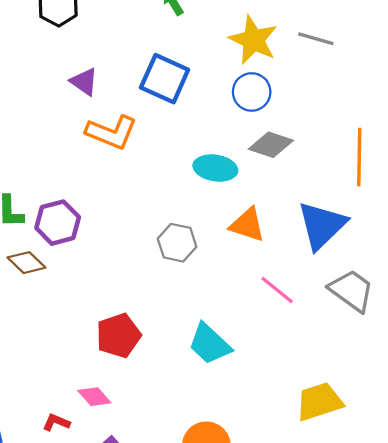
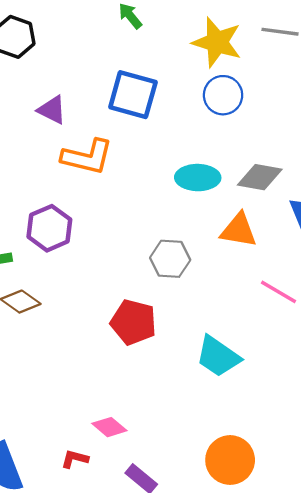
gray diamond: (271, 145) -> (260, 177), moved
purple hexagon: (58, 223) -> (49, 228), moved
red pentagon: (118, 336) -> (133, 322), moved, turned -30

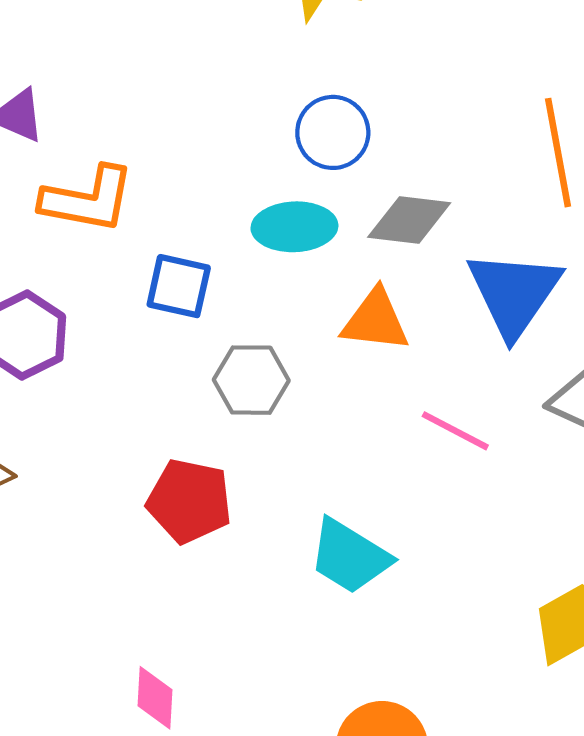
blue square: (133, 95) -> (179, 286), moved, size x0.7
blue circle: (223, 95) -> (333, 132), moved
pink diamond: (109, 427) -> (155, 698), turned 56

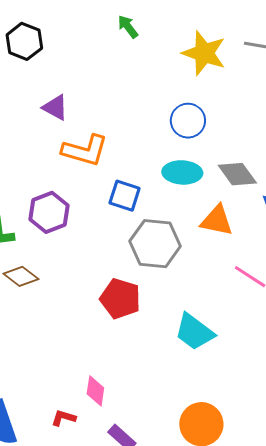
blue circle: (333, 132) -> (188, 121), moved
gray diamond: (409, 220) -> (237, 174), turned 42
gray hexagon: (251, 380) -> (155, 244), size x1.4

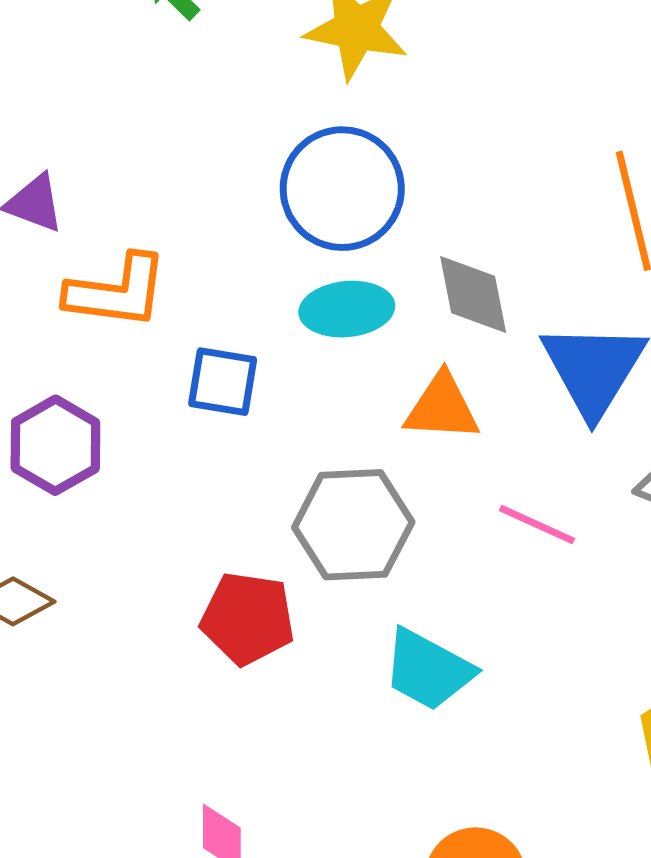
blue circle: (188, 121) -> (342, 189), size x1.5
gray diamond: (237, 174) -> (473, 294), turned 33
gray hexagon: (155, 244) -> (353, 525), moved

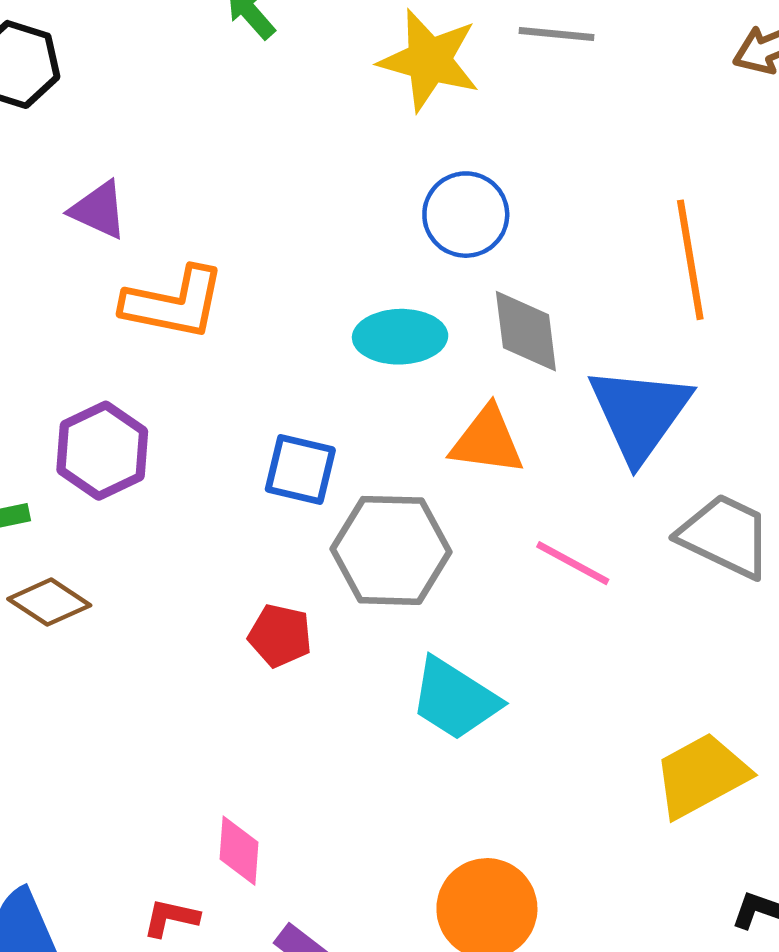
blue circle: (342, 189) -> (466, 215), moved, size x0.7
blue square: (223, 382) -> (300, 470), moved
red pentagon: (248, 618) -> (280, 636), size x0.7

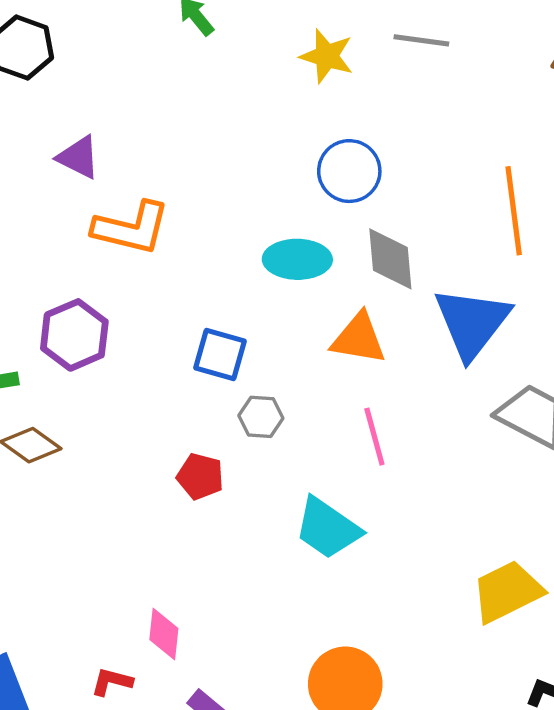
yellow star: (429, 60) -> (327, 56), size x0.7
gray hexagon: (391, 550) -> (261, 417), moved, size x0.5
pink line: (573, 563) -> (374, 437), moved, turned 44

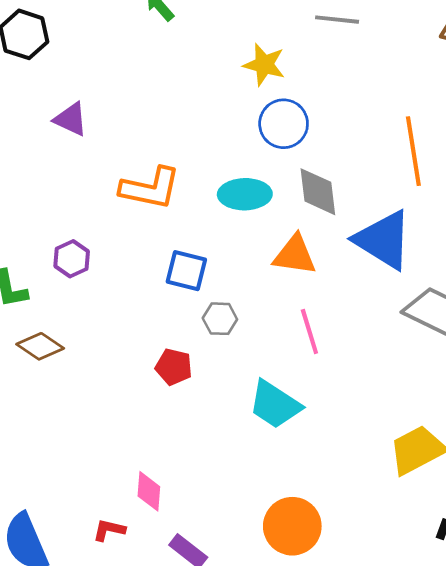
yellow star: (327, 56) -> (264, 65), moved
orange L-shape: (131, 228) -> (150, 188), moved
blue triangle: (472, 323) -> (383, 240), turned -34
purple hexagon: (74, 335) -> (72, 259), size x0.7

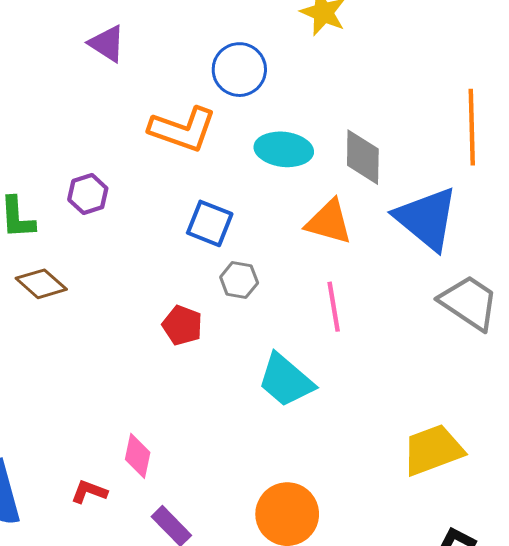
blue circle: (284, 124) -> (239, 70), moved

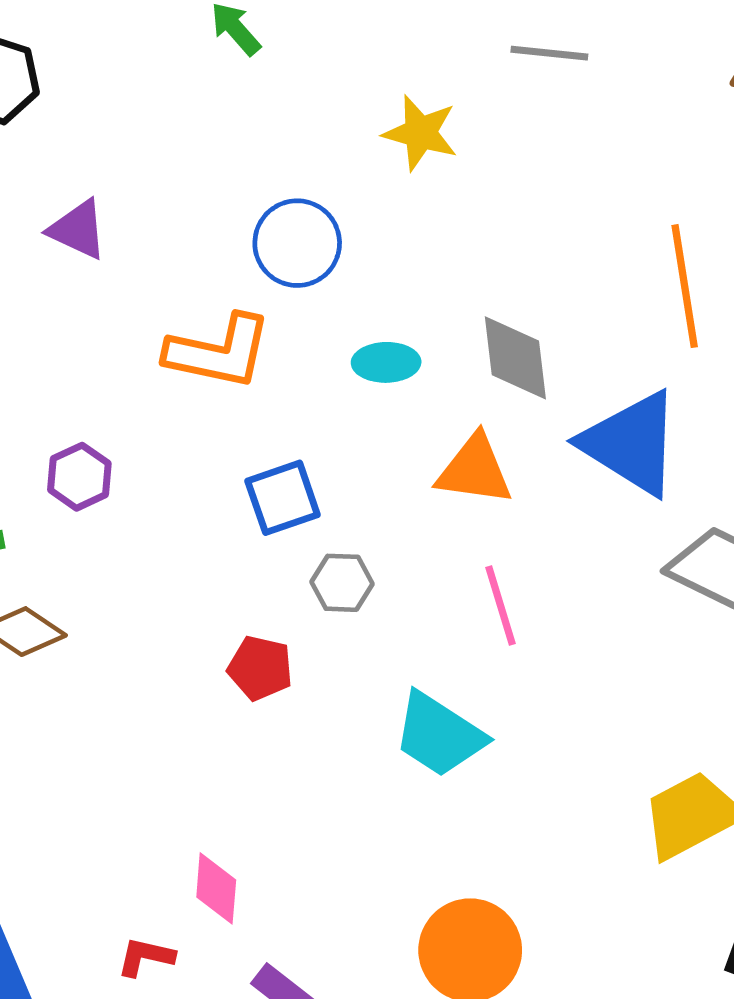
cyan ellipse: (284, 149) -> (386, 362), size x0.7
blue square: (210, 223) -> (283, 498), turned -33

